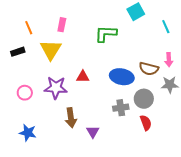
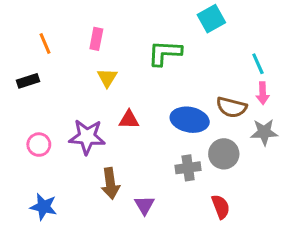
cyan line: (166, 27) -> (258, 64), moved
yellow triangle: (51, 50) -> (107, 78), moved, size x0.6
red semicircle: (146, 123) -> (221, 207), moved

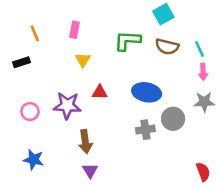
brown semicircle: (232, 107) -> (167, 47), moved
purple triangle: (145, 205) -> (90, 170), moved
red semicircle: (221, 207) -> (203, 172), moved

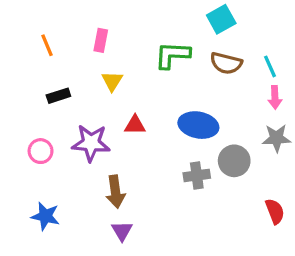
black rectangle: (22, 62) -> (58, 96), moved
red semicircle: (203, 172) -> (275, 211), moved

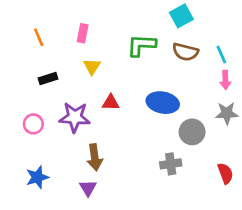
gray cross: (197, 175) -> (171, 164), moved
blue star: (45, 216) -> (37, 177), turned -30
purple triangle: (122, 231) -> (88, 188), moved

